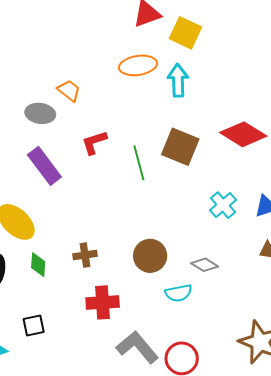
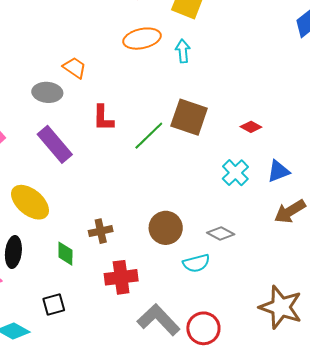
cyan arrow: (178, 80) -> (183, 51), size x0.7
red diamond: (243, 134) -> (251, 127), moved, size x0.5
red L-shape: (94, 142) -> (103, 118), turned -68
green line: (139, 163) -> (149, 136), turned 64
green diamond: (38, 265) -> (65, 254), moved

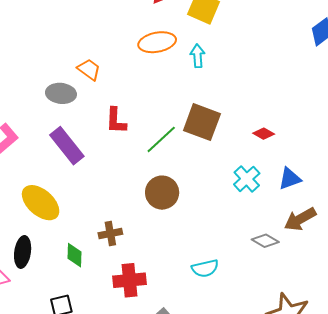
brown circle: (166, 228) -> (162, 193), moved
gray diamond: (221, 234) -> (265, 241), moved

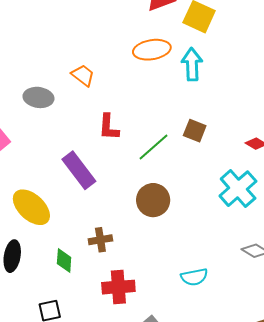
cyan arrow: (198, 56) -> (192, 64), size x1.4
gray ellipse: (61, 93) -> (38, 97), moved
brown square: (202, 122) -> (195, 131), size x0.6
purple rectangle: (67, 146) -> (79, 170), moved
cyan cross: (247, 179) -> (238, 189), size x1.4

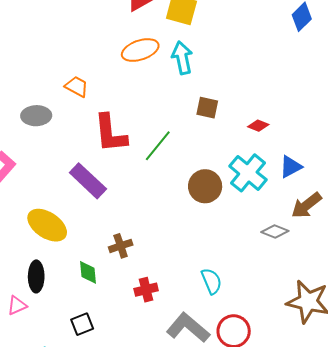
red L-shape: (109, 127) -> (110, 133), size x1.5
brown square: (195, 131) -> (207, 108), moved
brown circle: (153, 200) -> (205, 186), moved
cyan semicircle: (194, 277) -> (212, 281), moved, turned -92
red cross: (118, 287) -> (146, 290), size x0.7

